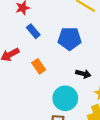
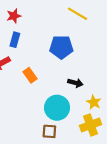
blue rectangle: (33, 31) -> (15, 40), moved, turned 56

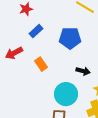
blue rectangle: (15, 40) -> (36, 31), moved, turned 32

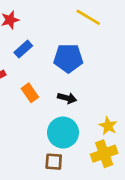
black arrow: (83, 71) -> (67, 98), moved

